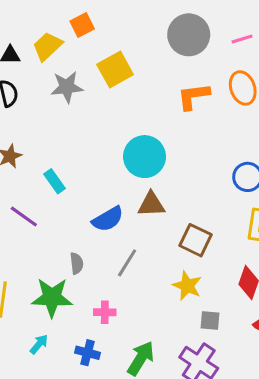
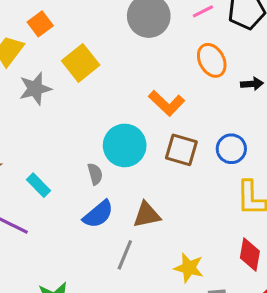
orange L-shape: (193, 96) -> (167, 103), moved, turned -120
brown triangle: (151, 204) -> (147, 215), moved
brown square: (196, 240) -> (181, 150), moved
gray semicircle: (77, 263) -> (95, 174), moved

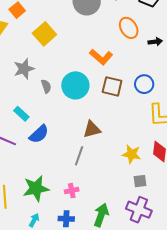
gray star: (35, 89) -> (24, 69), moved
gray semicircle: (95, 174) -> (46, 86), moved
blue semicircle: (98, 214) -> (39, 134), moved
yellow star: (189, 268) -> (132, 154), moved

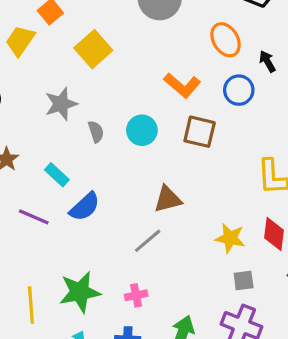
black arrow: (155, 42) -> (267, 61), turned -112
blue circle: (144, 84) -> (239, 90), moved
cyan circle: (75, 85) -> (142, 130), size x0.7
gray line: (79, 156) -> (148, 241), turned 30

